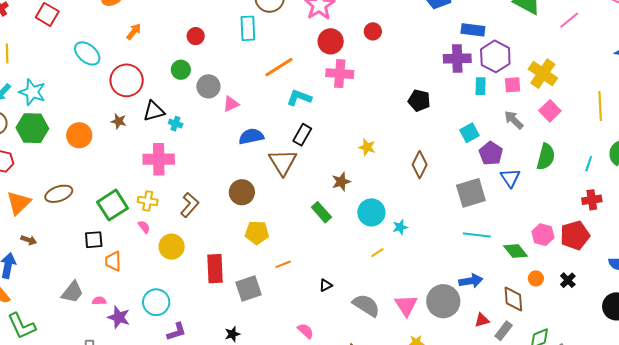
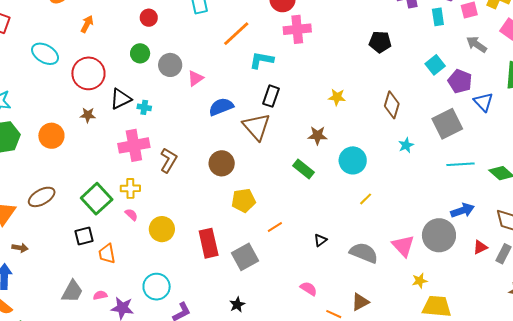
brown star: (341, 182) -> (318, 135), turned 30
brown L-shape: (190, 205) -> (169, 160), moved
cyan star: (400, 227) -> (406, 145), moved

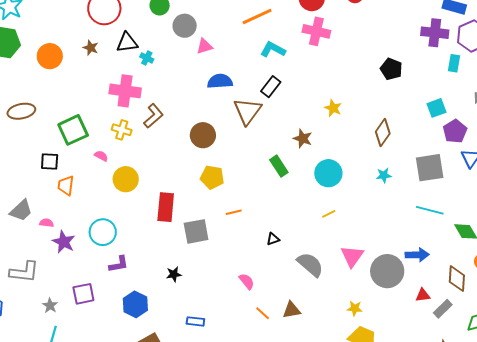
yellow cross: (130, 188) -> (122, 130), moved
pink semicircle: (131, 215) -> (101, 156), turned -32
pink triangle: (403, 246) -> (352, 256), moved

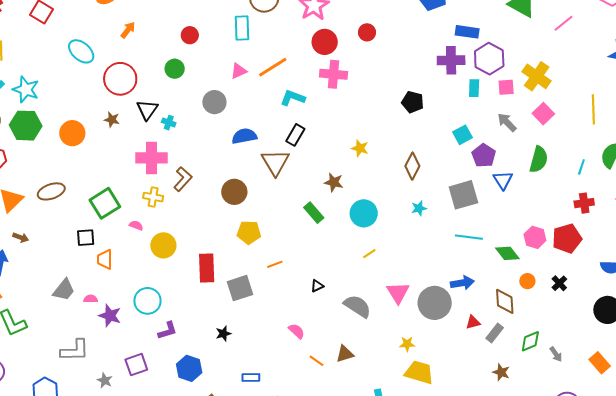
gray circle: (185, 26) -> (214, 102), moved
black triangle: (127, 43) -> (147, 110), turned -40
pink triangle: (204, 46) -> (239, 71), moved

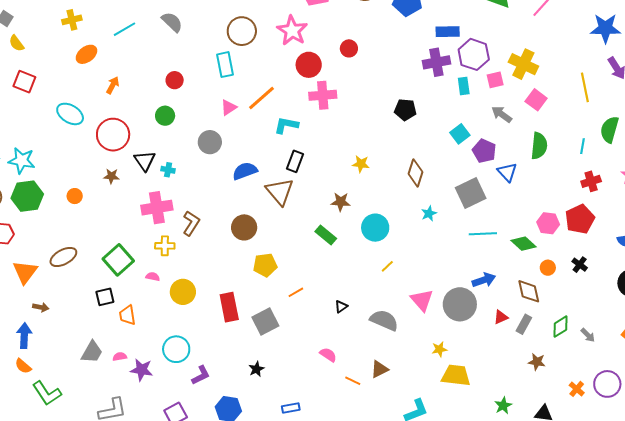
orange circle: (72, 133) -> (75, 196), size x0.6

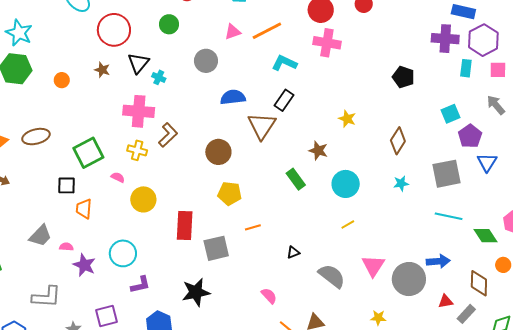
black star: (256, 369) -> (196, 292), size x1.8

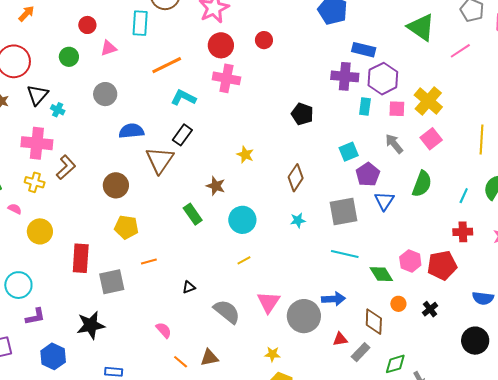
pink triangle: (233, 32) -> (108, 48), moved

